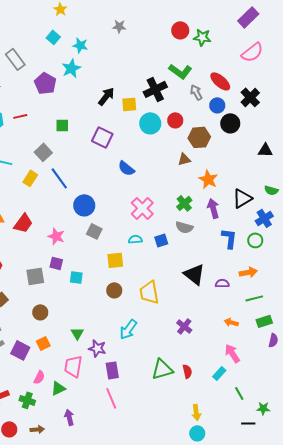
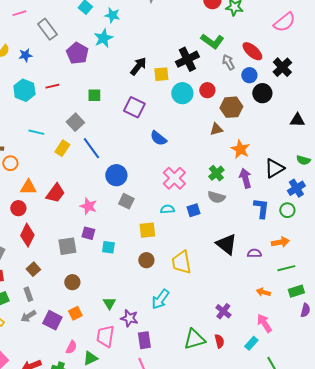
purple cross: (184, 326) -> (223, 311), moved

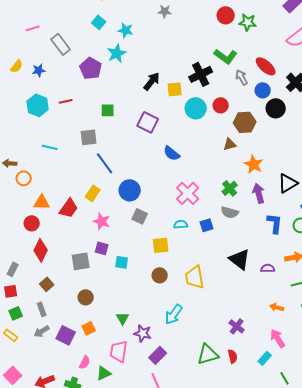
gray square: (75, 122) -> (89, 137), turned 36
yellow rectangle: (62, 148) -> (93, 193), moved
purple rectangle: (144, 340) -> (158, 355), turned 54

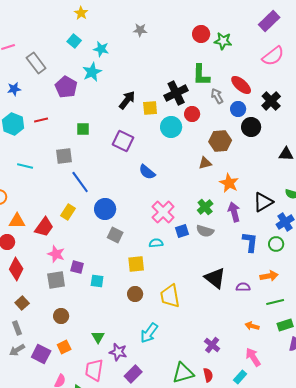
green L-shape: (226, 56) -> (201, 75), turned 55
red circle: (221, 105) -> (192, 114), moved
pink star: (102, 221) -> (56, 254), moved
blue square: (207, 225) -> (182, 231), moved

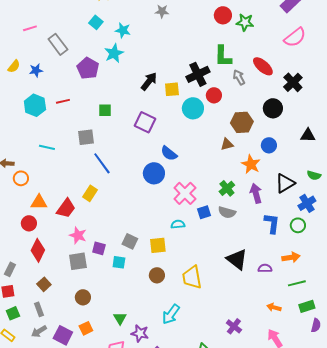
blue circle: (238, 109) -> (269, 145), moved
blue circle: (105, 209) -> (154, 173), moved
gray square: (115, 235) -> (130, 241), moved

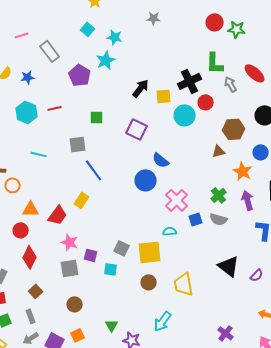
yellow square: (158, 245) -> (150, 252), size x1.4
purple semicircle: (265, 268) -> (257, 275), turned 136

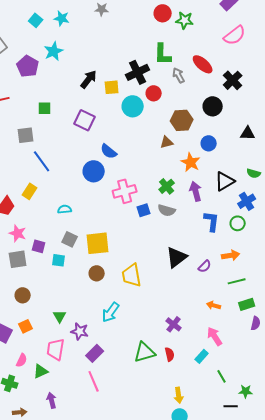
cyan star: (115, 37) -> (62, 18), moved
pink cross: (177, 200) -> (125, 191), turned 30
cyan semicircle: (170, 231) -> (65, 209), moved
black triangle: (229, 266) -> (177, 257), turned 45

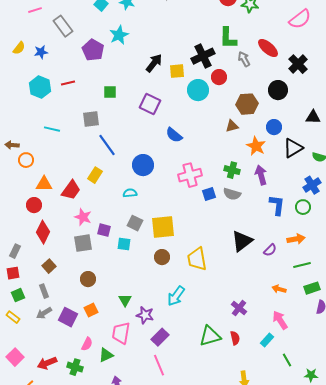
blue circle: (94, 171) -> (143, 165), moved
black triangle: (225, 181) -> (293, 148), moved
green cross: (167, 186) -> (232, 170), turned -35

